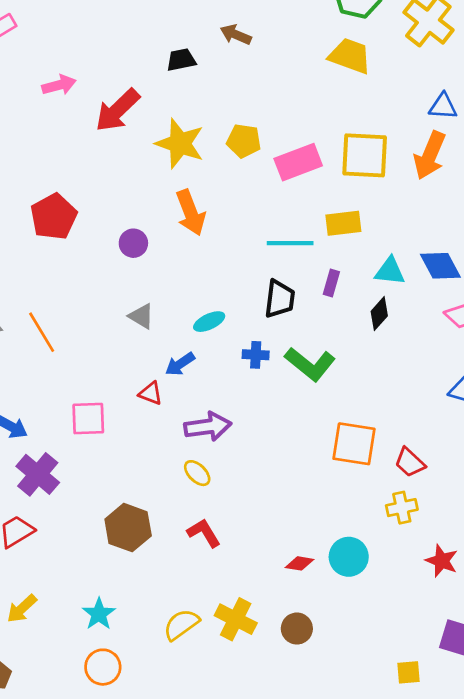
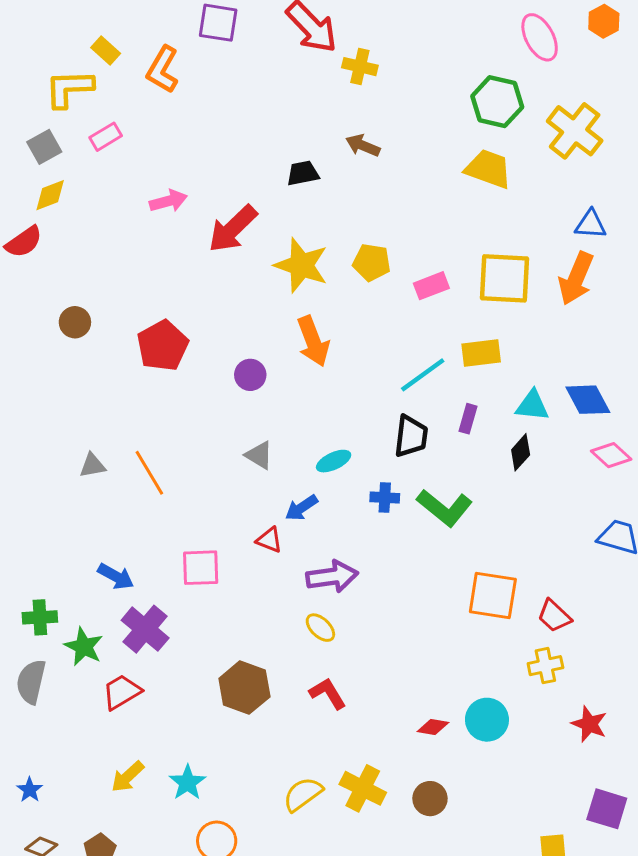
pink rectangle: (298, 162) -> (431, 286), size x0.7
cyan line: (290, 243) -> (423, 375), turned -36
cyan star: (99, 614) -> (187, 782), moved

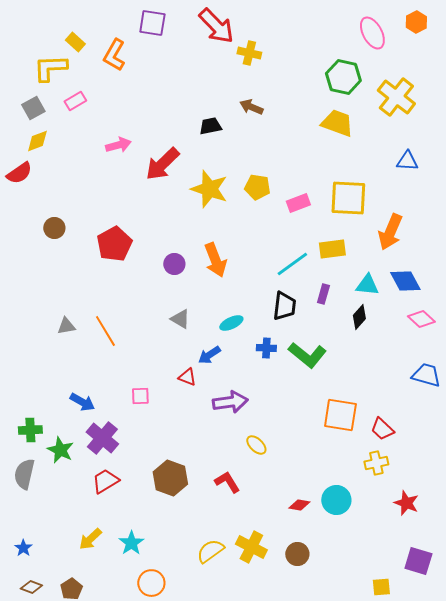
orange arrow: (576, 278) -> (390, 232), moved
orange arrow: (313, 341) -> (215, 260), moved
pink square: (201, 568) -> (140, 396), size x0.7
yellow ellipse: (320, 628) -> (256, 445), moved
red trapezoid: (122, 692) -> (105, 481), moved

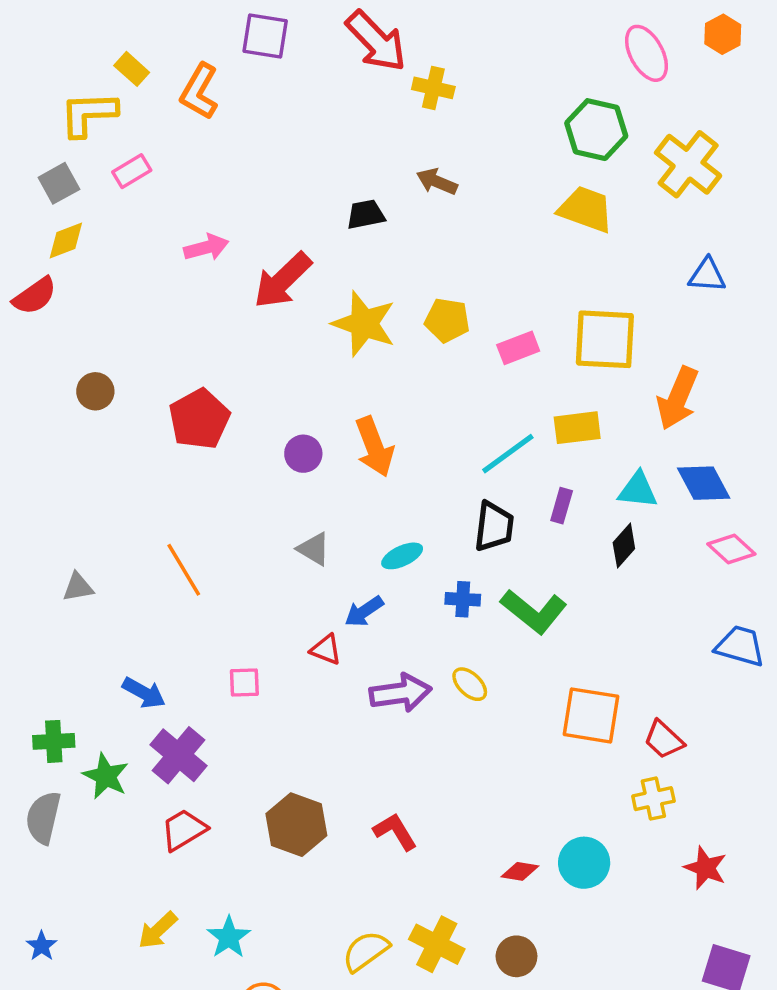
gray triangle: (66, 326) -> (78, 587), moved
yellow ellipse: (256, 445) -> (470, 684), moved

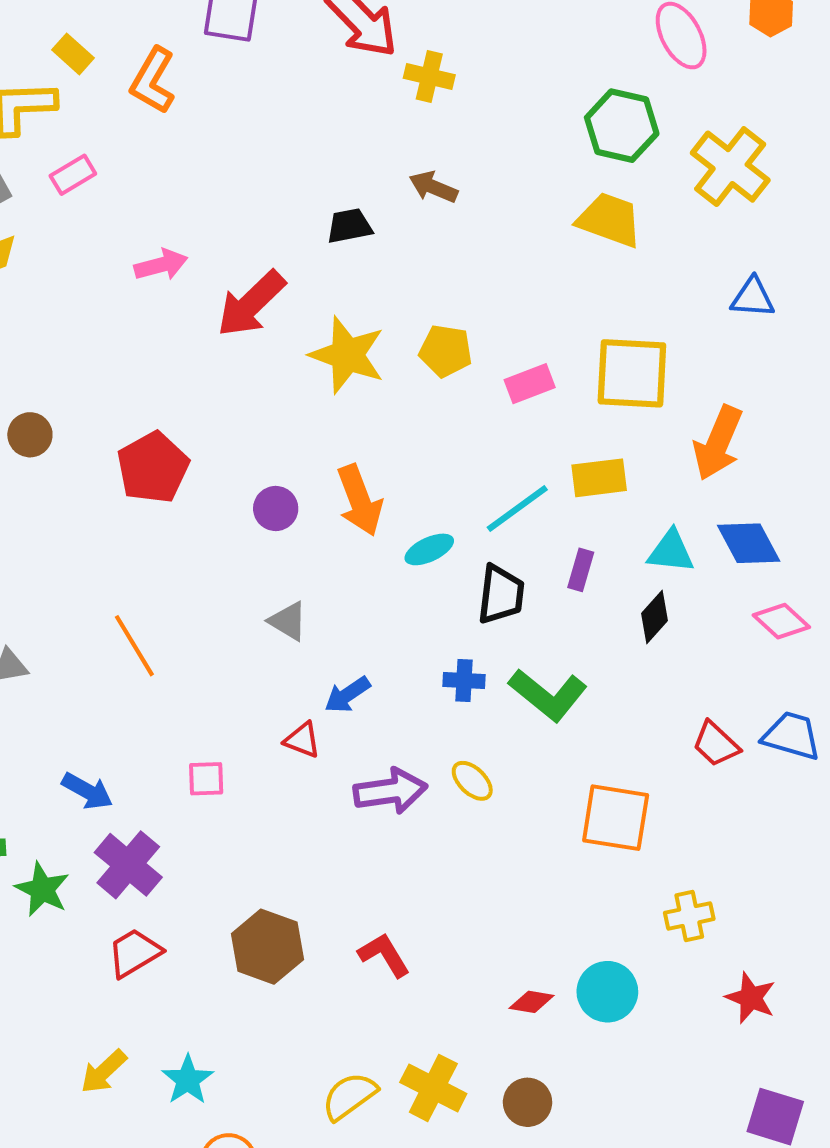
cyan ellipse: (402, 556) -> (429, 549), moved
red trapezoid: (664, 740) -> (716, 744), moved

